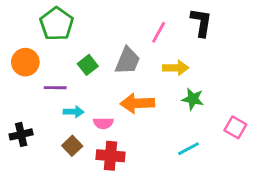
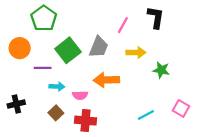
green square: (88, 65) -> (68, 50), size x1.6
green star: (193, 99) -> (161, 70), moved
pink square: (235, 127) -> (181, 108), moved

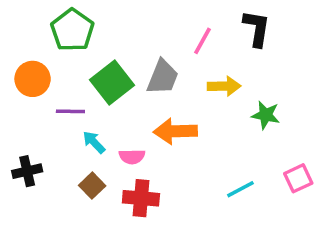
cyan arrow: (57, 87) -> (94, 142), turned -136
pink square: (181, 108) -> (298, 178), turned 35

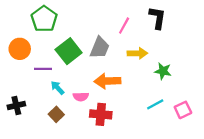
cyan line: (240, 189) -> (155, 104), moved
red cross: (141, 198) -> (101, 114), moved

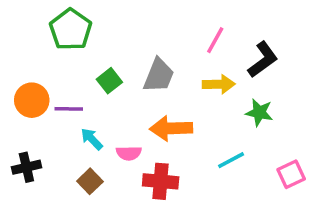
black L-shape: (157, 18) -> (263, 60), moved, turned 45
pink line: (124, 26) -> (215, 40), moved
orange circle: (20, 49) -> (32, 100), moved
green square: (69, 51) -> (109, 81), size x0.6
cyan line: (155, 104) -> (231, 160), moved

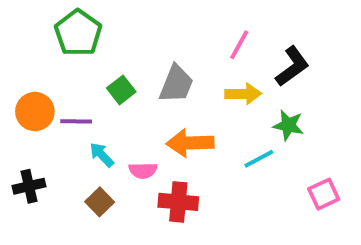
cyan line: (231, 160) -> (259, 159), moved

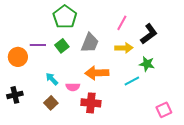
green pentagon: (78, 33) -> (65, 17), moved
purple line: (76, 121) -> (38, 45), moved
pink square: (324, 194) -> (164, 110), moved

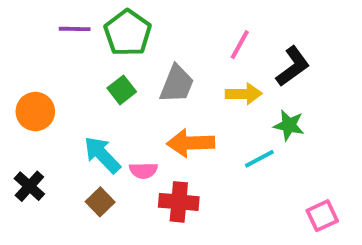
purple line: (38, 45) -> (75, 29), moved
cyan arrow: (52, 79) -> (102, 155), size x1.5
black cross: (15, 95) -> (29, 186), turned -35

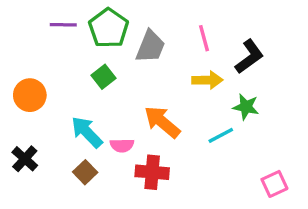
pink line: (240, 45) -> (204, 38), turned -44
gray trapezoid: (177, 84) -> (150, 47), moved
orange arrow: (191, 143) -> (162, 122), turned 42

